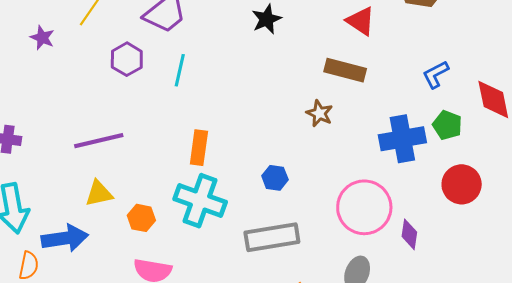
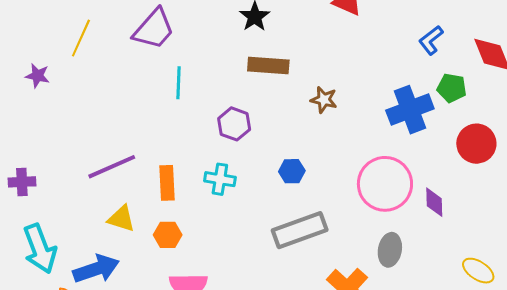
purple hexagon: (127, 59) -> (234, 124), moved
brown rectangle: (345, 70) -> (268, 65), moved
orange rectangle: (199, 148) -> (167, 183), moved
yellow triangle: (99, 193) -> (121, 219), turned 40
cyan cross: (200, 201) -> (220, 179), moved, size x0.6

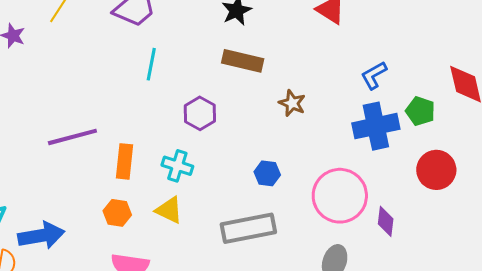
blue L-shape: (431, 40) -> (374, 75), moved
blue hexagon: (292, 171) -> (267, 173), moved
yellow triangle: (121, 219) -> (169, 210), moved

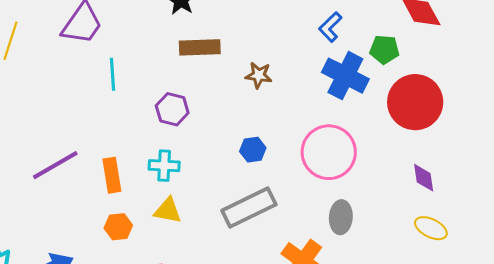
blue cross: (376, 126) -> (345, 76), turned -36
red circle: (436, 170) -> (415, 102), size x1.4
purple diamond: (386, 221) -> (424, 178), moved

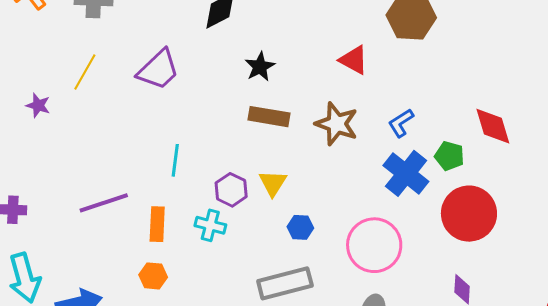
cyan line: (112, 74) -> (175, 160), moved
brown star: (259, 75) -> (337, 124), moved, size x1.6
purple hexagon: (172, 109) -> (231, 190), moved
yellow triangle: (168, 211) -> (273, 183), moved, turned 40

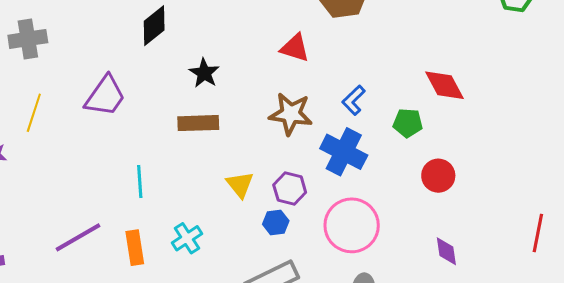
brown rectangle: (269, 117) -> (198, 123), moved
blue cross: (406, 173) -> (344, 152), moved
purple hexagon: (231, 190) -> (290, 189), moved
red circle: (469, 214) -> (438, 176), size x0.6
cyan cross: (210, 225) -> (187, 238), turned -36

